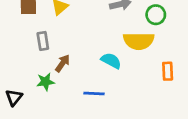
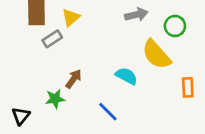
gray rectangle: (43, 41) -> (52, 39), moved, turned 66
yellow semicircle: (139, 41) -> (156, 55), turned 48
blue line: (94, 94) -> (108, 112), turned 42

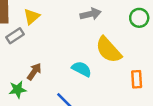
green circle: (175, 26) -> (139, 18), moved

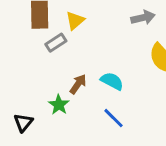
cyan semicircle: (82, 69) -> (112, 81), moved
green star: (18, 90) -> (59, 105), turned -30

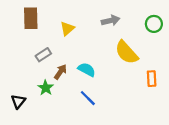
yellow triangle: (75, 21) -> (67, 28), moved
gray rectangle: (56, 43) -> (43, 55), moved

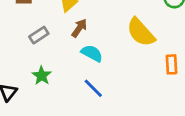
brown arrow: (60, 72) -> (79, 28), moved

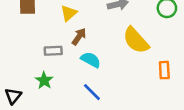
gray rectangle: (39, 35) -> (53, 51), moved, turned 30

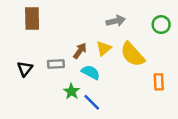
yellow triangle: (69, 13) -> (104, 48), moved
green star: (44, 80) -> (71, 91), moved
black triangle: (13, 96) -> (25, 69), moved

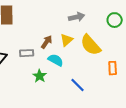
blue line: (92, 102) -> (78, 85), moved

